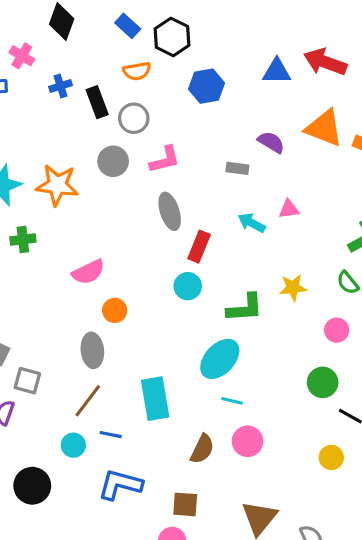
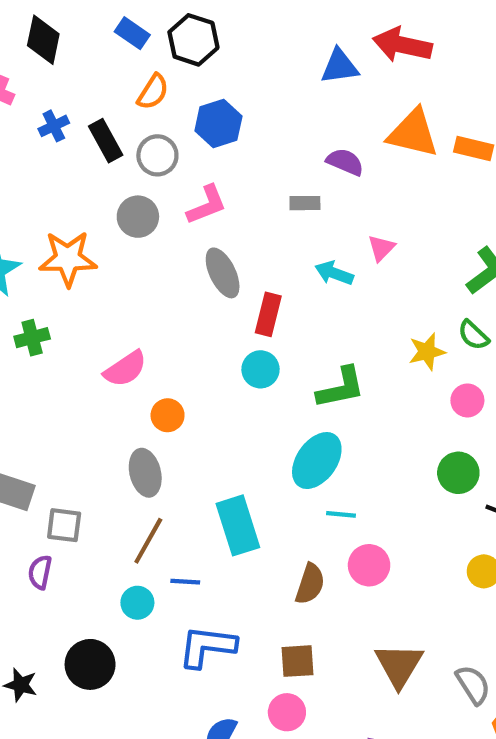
orange semicircle: (137, 71) -> (153, 92), turned -40
blue hexagon: (207, 86) -> (218, 123), moved
pink triangle: (289, 209) -> (381, 248), turned -30
yellow star: (293, 288) -> (427, 352), moved

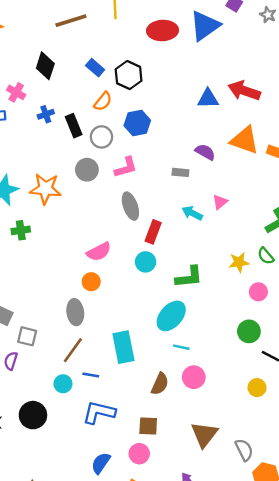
pink semicircle: (125, 369) -> (99, 252), moved

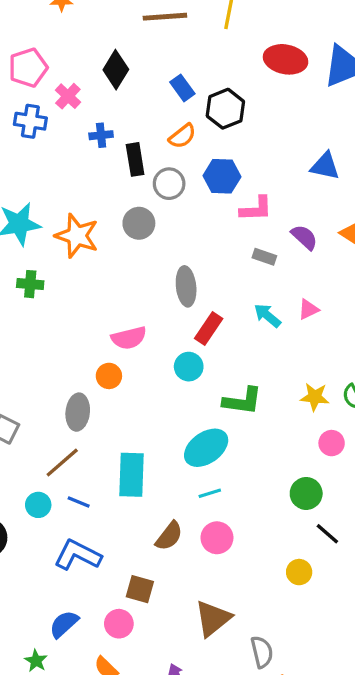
pink L-shape: (126, 167) -> (256, 209), moved
cyan line: (181, 347) -> (210, 493), turned -42

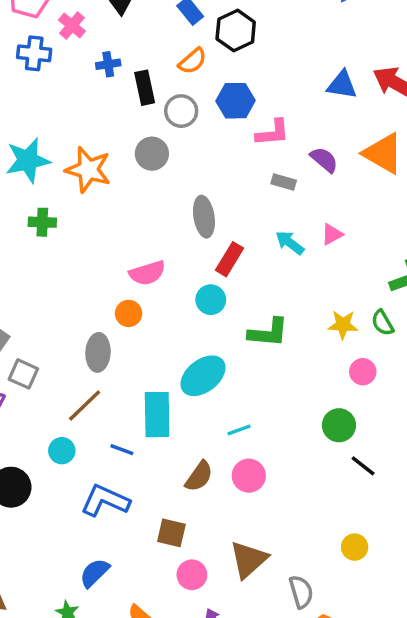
cyan ellipse: (206, 448) -> (203, 376), moved
blue line: (79, 502) -> (122, 450), moved
yellow circle: (299, 572) -> (355, 547), moved
pink circle: (119, 624) -> (192, 575), moved

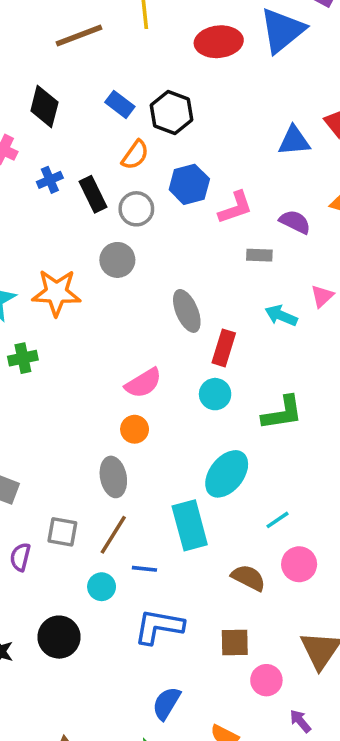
gray square: (23, 374) -> (62, 532), moved
blue line: (122, 450) -> (144, 569), moved
brown semicircle: (199, 476) -> (248, 578), turned -84

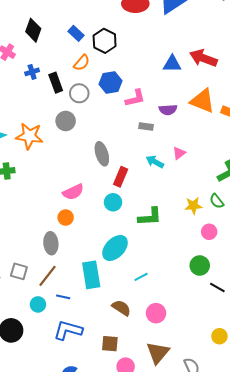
purple semicircle: (295, 222) -> (168, 110), turned 144
pink circle: (299, 564) -> (156, 313), moved

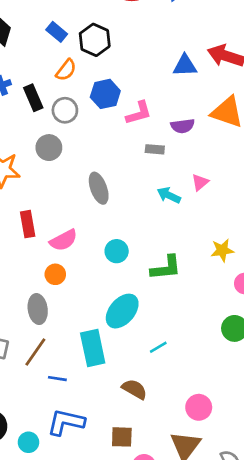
red rectangle: (121, 177) -> (28, 224), moved, turned -30
cyan circle: (38, 304) -> (28, 442), moved
pink circle: (156, 313) -> (199, 407), moved

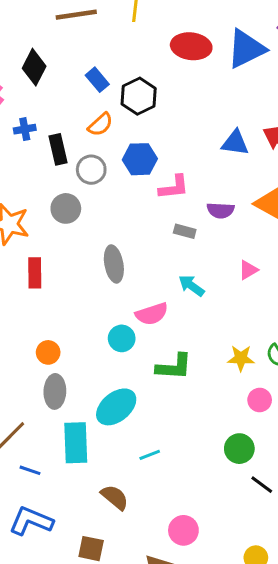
pink triangle: (200, 182) -> (248, 270), moved
red rectangle: (28, 224) -> (35, 273), moved
pink semicircle: (64, 240) -> (152, 314), moved
gray ellipse: (38, 309) -> (55, 391), moved

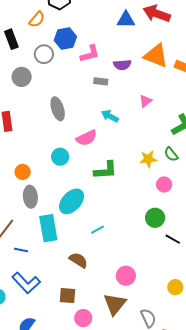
gray circle: (91, 170) -> (44, 54), moved
cyan circle: (122, 338) -> (60, 157), moved
blue L-shape: (31, 521) -> (26, 283), turned -148

